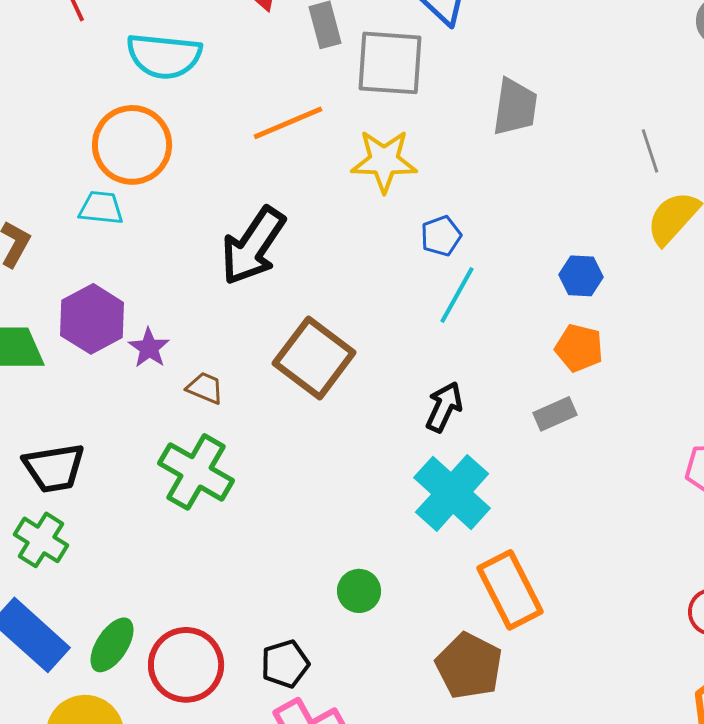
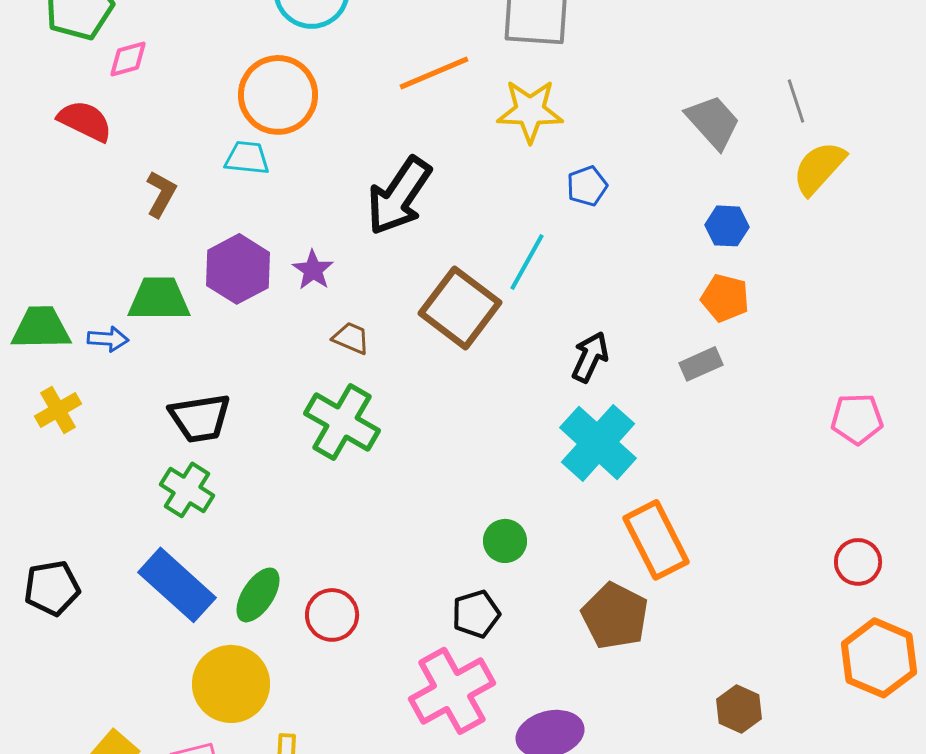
gray trapezoid: (515, 107) -> (713, 122), moved, turned -50
cyan line: (457, 295) -> (527, 262), moved
purple star: (149, 348) -> (313, 270), moved
black pentagon: (285, 664) -> (476, 614), moved
red circle: (186, 665) -> (332, 615), size x0.7

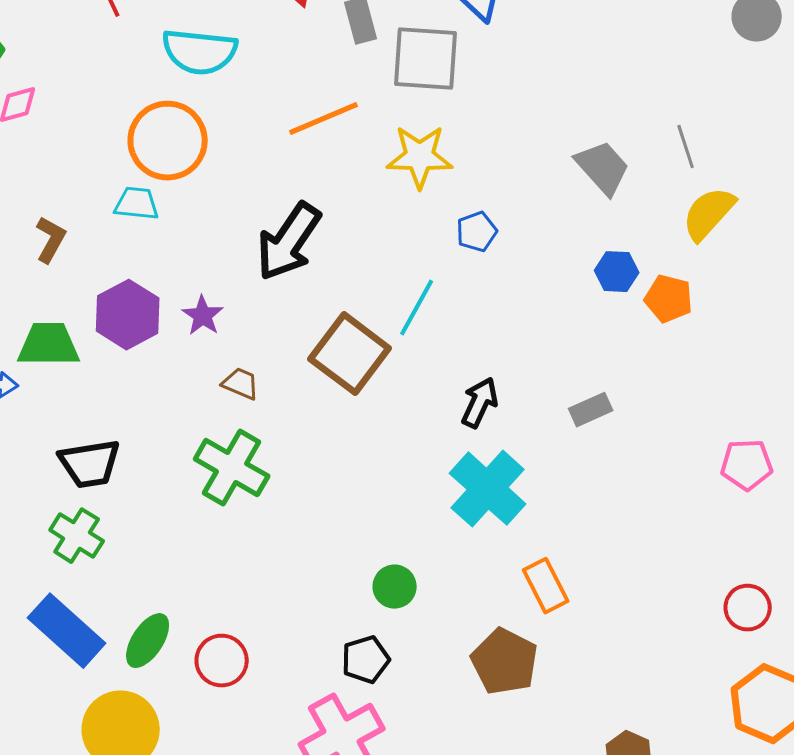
orange pentagon: (725, 298) -> (669, 299), moved
orange rectangle: (656, 540) -> (546, 586), size x0.7

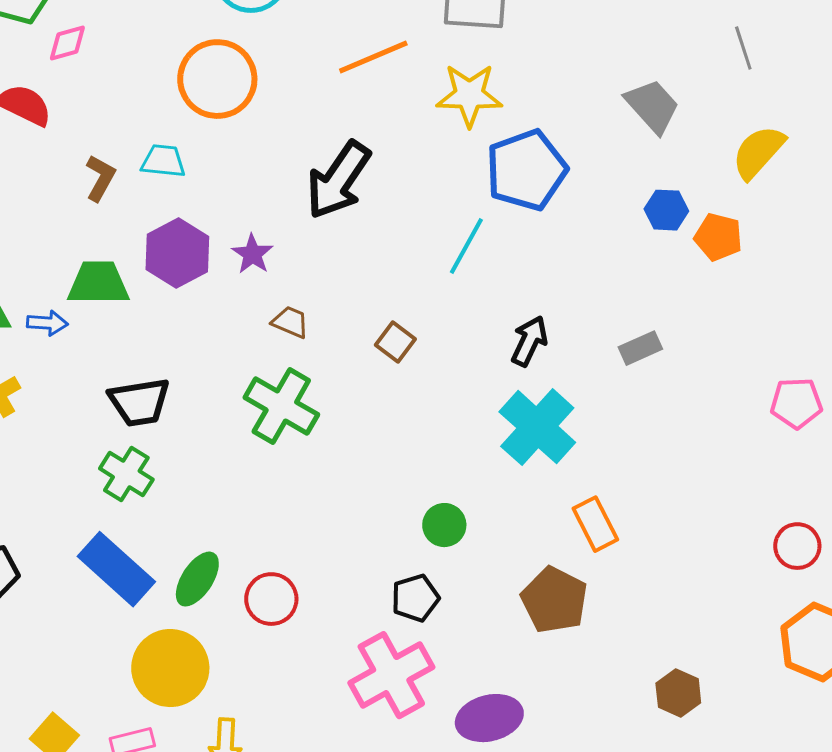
gray line: (686, 147) -> (743, 48), moved
cyan trapezoid: (137, 204) -> (163, 161), moved
blue pentagon: (477, 232) -> (526, 170), size x2.0
brown square: (350, 354) -> (395, 342), moved, size x0.5

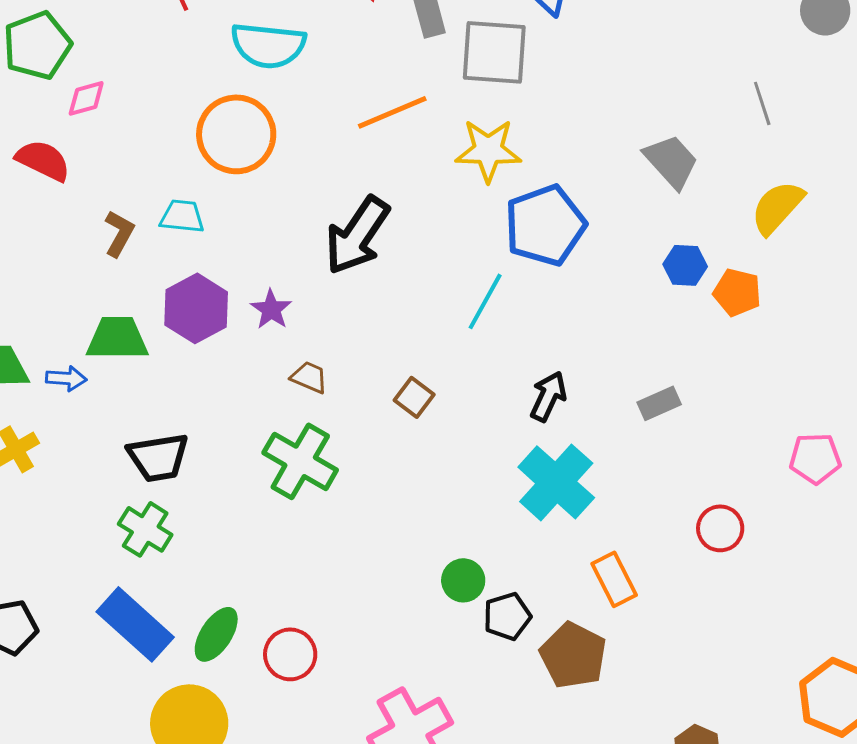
red circle: (797, 546) -> (720, 528), moved
black pentagon: (415, 598) -> (507, 616), moved

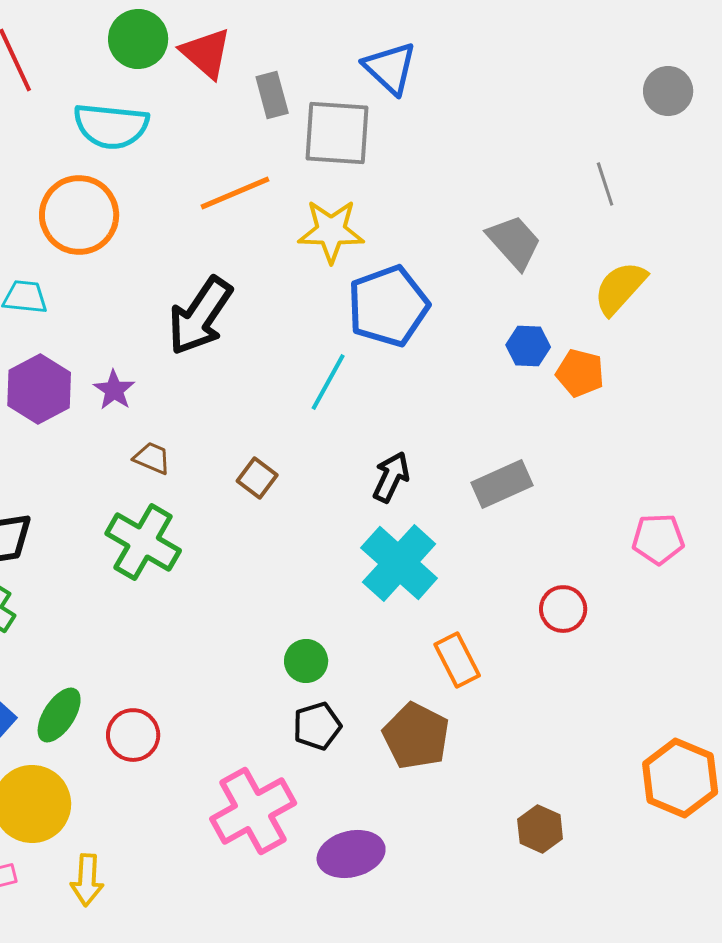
gray rectangle: (659, 403) -> (502, 484), size x1.4
black pentagon: (507, 616) -> (317, 726), moved

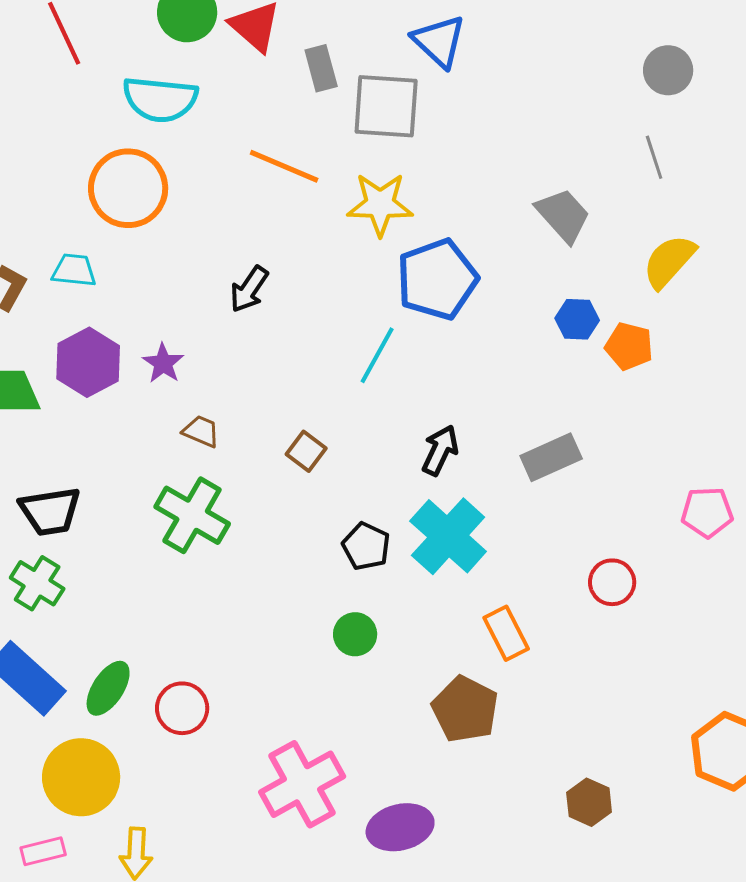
gray circle: (668, 91) -> (668, 70), moved
orange line: (235, 193) -> (284, 166), turned 46
black arrow: (200, 316) -> (249, 289), size x0.6
black pentagon: (317, 726) -> (366, 546), moved, turned -30

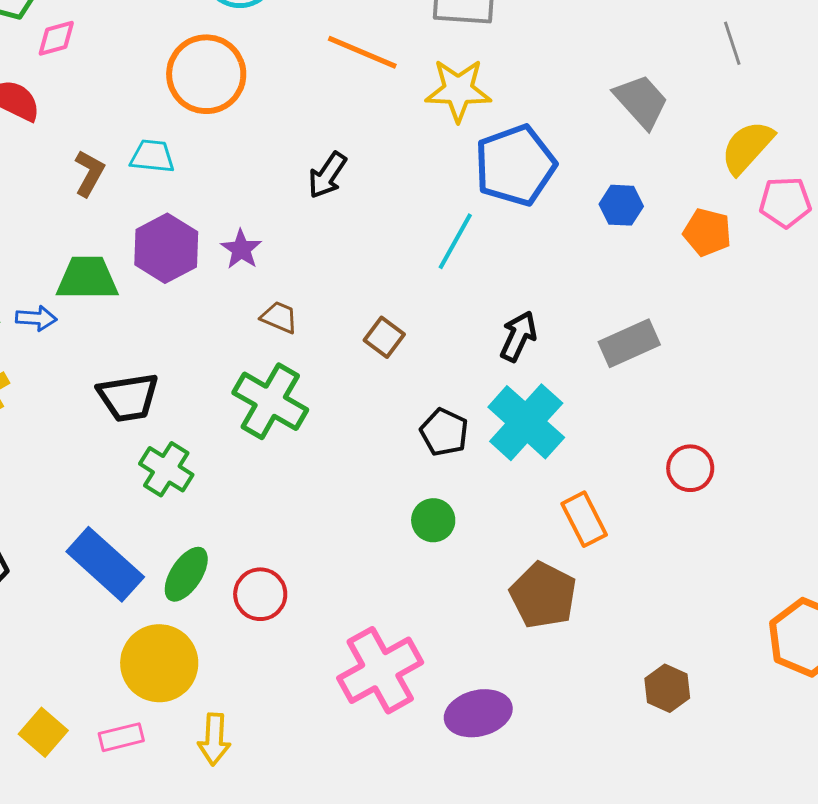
blue hexagon: (577, 319) -> (621, 205), moved
pink pentagon: (707, 512) -> (785, 202), moved
green cross: (37, 583) -> (166, 469), moved

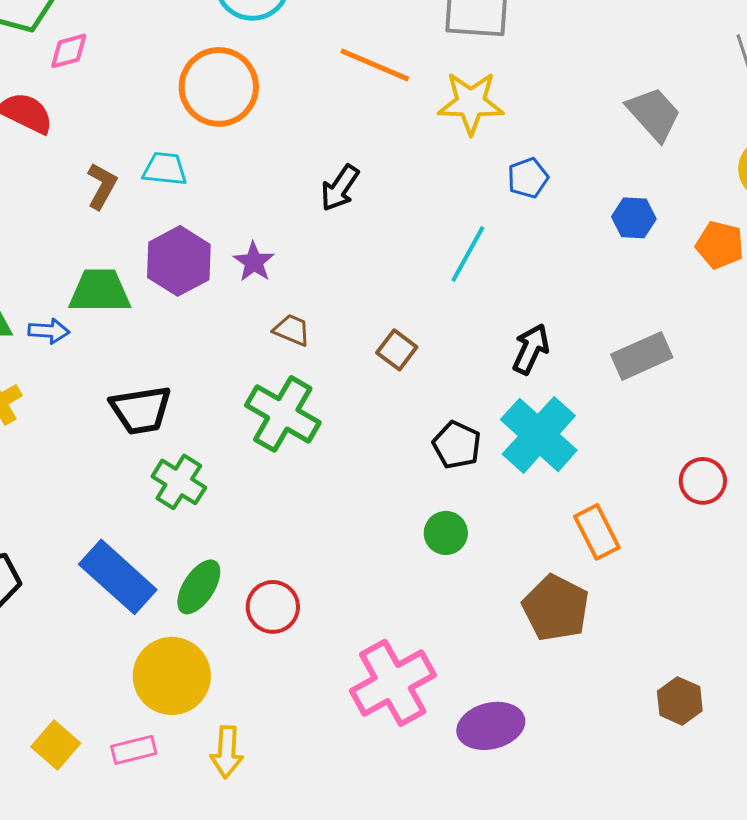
blue pentagon: (515, 165) -> (528, 178), size x0.5

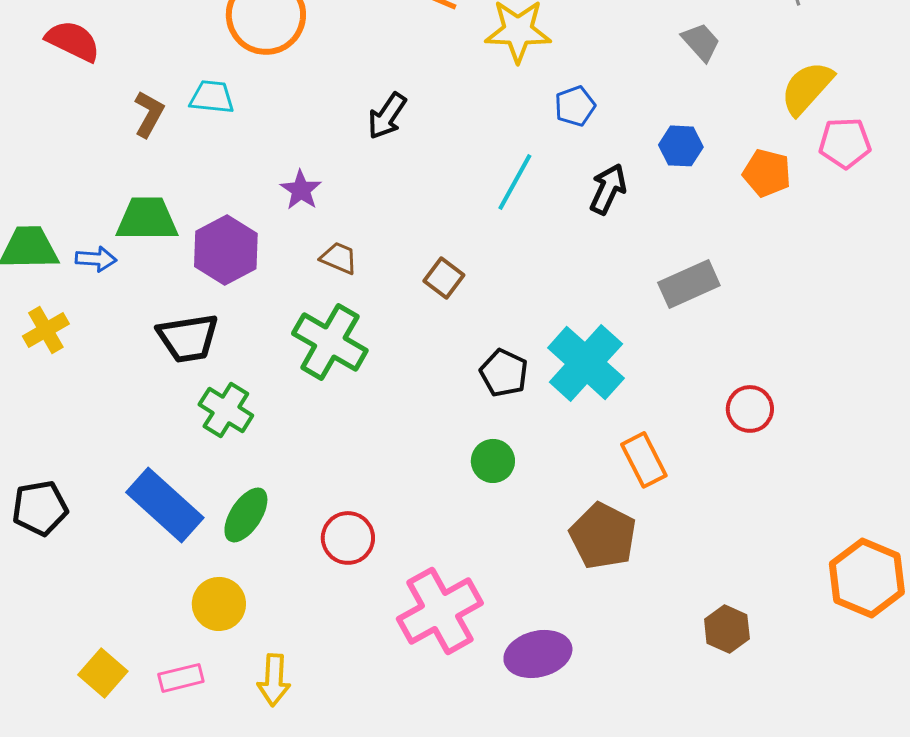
gray trapezoid: (654, 114) -> (701, 42), size x0.7
purple hexagon: (179, 261) -> (226, 250), moved
black arrow: (531, 349) -> (608, 189), moved
red circle: (273, 607) -> (348, 538), moved
yellow circle: (172, 676) -> (219, 604), size x0.7

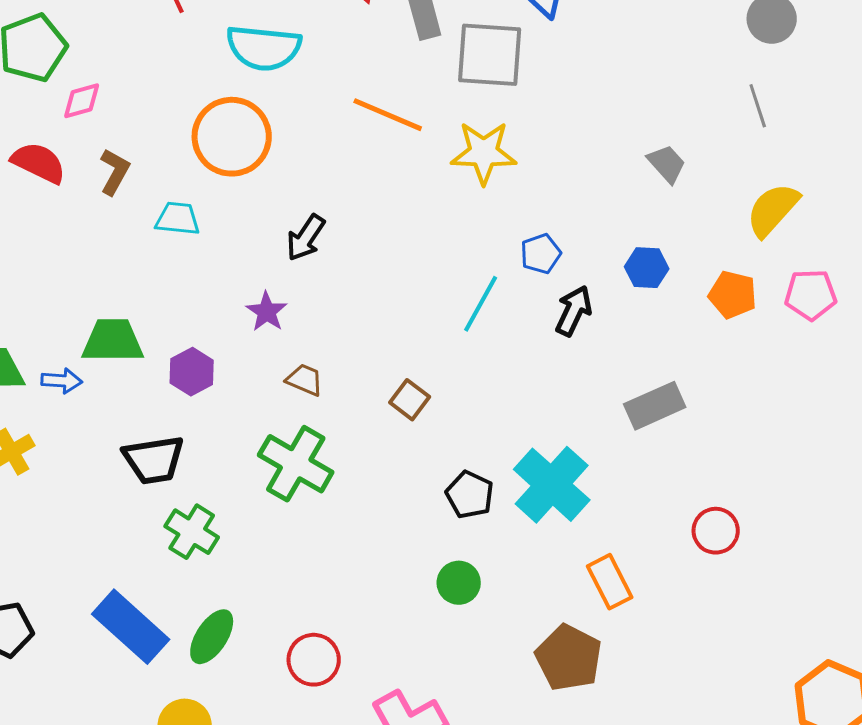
blue pentagon: (575, 106) -> (541, 254), moved
brown L-shape: (149, 114) -> (115, 172), moved
black arrow: (387, 116) -> (306, 238), moved
pink pentagon: (845, 143) -> (811, 295), moved
purple hexagon: (226, 250) -> (192, 372), size x0.7

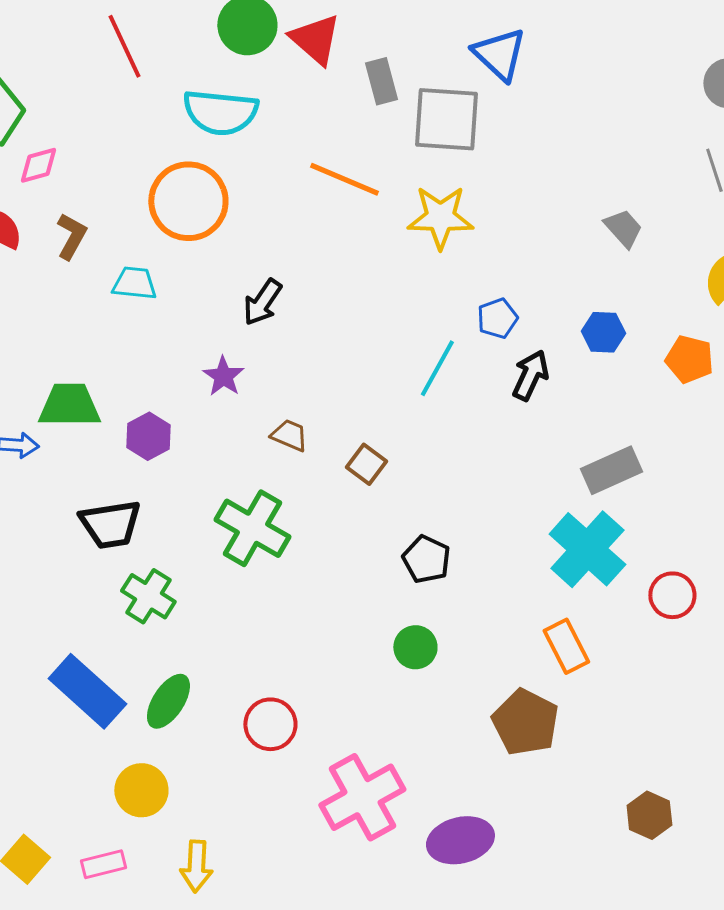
brown trapezoid: (305, 380) -> (289, 435), moved
cyan cross: (552, 485) -> (587, 549), moved

